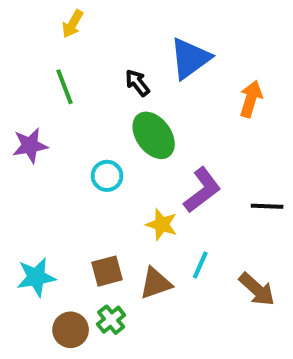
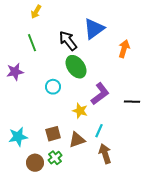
black arrow: (137, 83) -> (68, 41), size x1.5
brown arrow: (257, 289) -> (105, 154), moved, turned -150

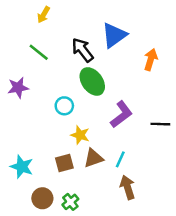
green line: (32, 43) -> (39, 52), turned -30
yellow star: (80, 111) -> (80, 135), moved
cyan star: (18, 137) -> (22, 167), turned 30
brown triangle: (77, 140) -> (93, 158), moved
green cross: (55, 158) -> (70, 202), moved

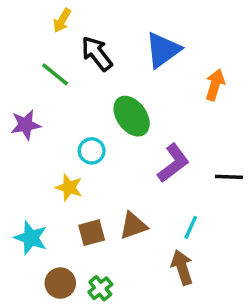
black arrow: (83, 50) -> (97, 54), moved
yellow star: (80, 135) -> (69, 187), moved
cyan line: (120, 159) -> (191, 227), moved

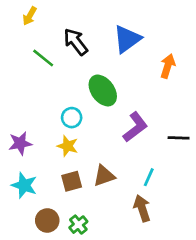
yellow arrow: (62, 20) -> (30, 16), moved
purple star: (26, 125) -> (20, 143), moved
yellow star: (69, 187) -> (68, 146), moved

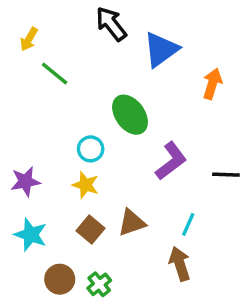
yellow arrow: (30, 16) -> (29, 39), moved
black arrow: (76, 42) -> (111, 24), moved
brown square: (72, 181) -> (91, 229), turned -35

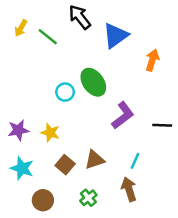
green line: (55, 74) -> (48, 37), moved
cyan circle: (91, 149) -> (65, 92), moved
yellow star: (85, 185) -> (50, 133), moved
green cross: (99, 284) -> (88, 198), moved

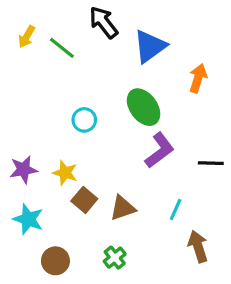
green ellipse: (93, 82) -> (144, 107), moved
brown square: (65, 165) -> (84, 200), moved
brown arrow: (129, 189) -> (198, 246), moved

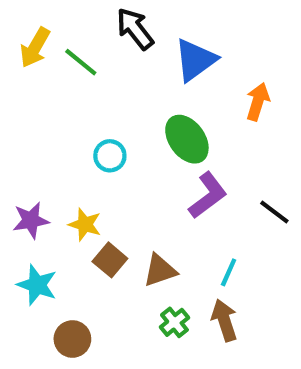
yellow arrow: (27, 37) -> (35, 48), size x1.4
black line: (211, 163) -> (274, 212), turned 35
brown arrow: (198, 246) -> (224, 320), moved
green cross: (115, 258) -> (174, 322), moved

